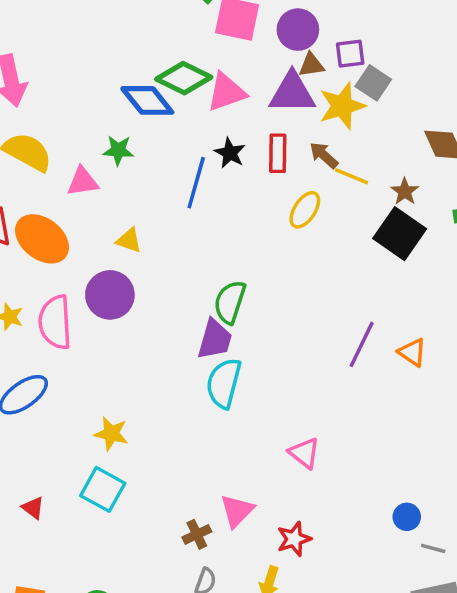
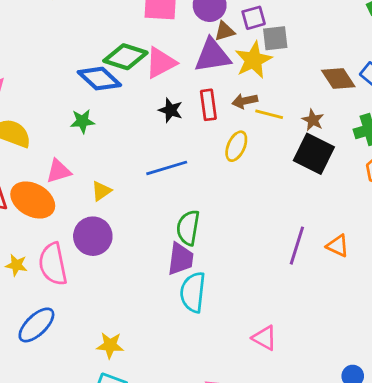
gray square: (373, 83) -> (275, 38), turned -32
brown arrow: (324, 155) -> (245, 101), turned -45
pink triangle: (83, 182) -> (59, 171), moved
blue line: (196, 183) -> (167, 168), moved, turned 66
yellow triangle: (129, 240) -> (101, 191), turned -45

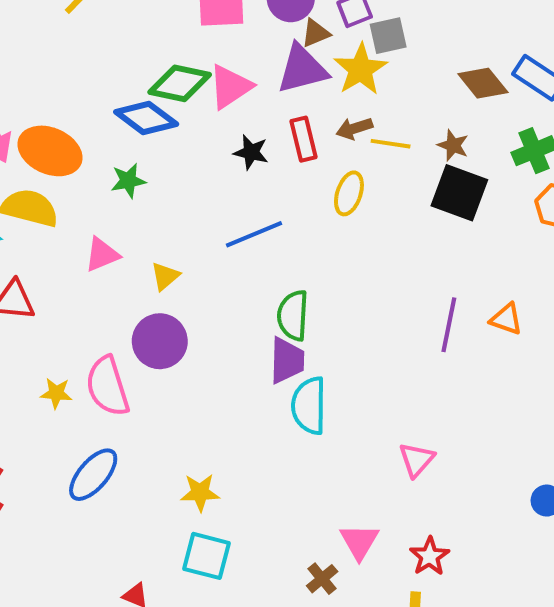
orange ellipse: (33, 200) -> (50, 151), moved
pink triangle: (264, 338) -> (417, 460), turned 48

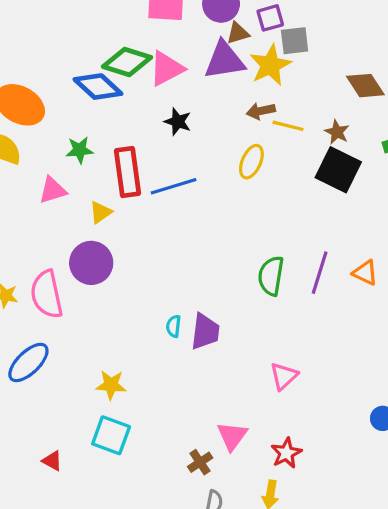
red rectangle: (304, 139) -> (128, 172), moved, size x1.4
green star: (128, 181) -> (80, 150), moved
green semicircle: (293, 315) -> (271, 276), moved
purple trapezoid: (287, 360) -> (205, 331), moved
cyan semicircle: (309, 406) -> (174, 326), moved, size x0.5

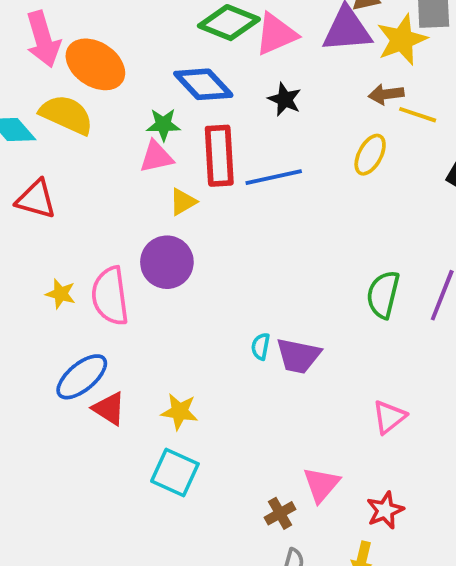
blue diamond: (98, 87) -> (203, 84), moved
pink triangle: (53, 190) -> (156, 157), moved
purple trapezoid: (205, 331) -> (298, 356), turned 90
red triangle: (52, 461) -> (109, 409), moved, size x1.4

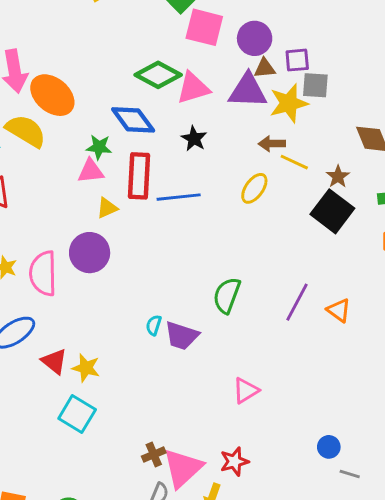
green semicircle: (383, 295) -> (227, 295), moved
red triangle: (109, 409) -> (54, 361), moved
pink triangle: (321, 485) -> (183, 468), moved, size x1.4

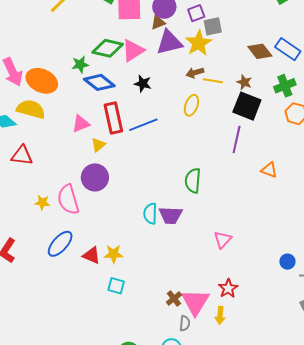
brown triangle: (265, 68) -> (158, 22), moved
green star: (99, 147) -> (80, 64), moved
purple line: (297, 302) -> (237, 139), moved
cyan semicircle: (154, 325) -> (150, 214), size x1.5
cyan square: (77, 414) -> (116, 286), size x0.7

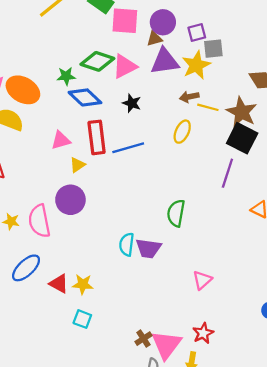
brown star: (244, 82) -> (242, 112), size x1.8

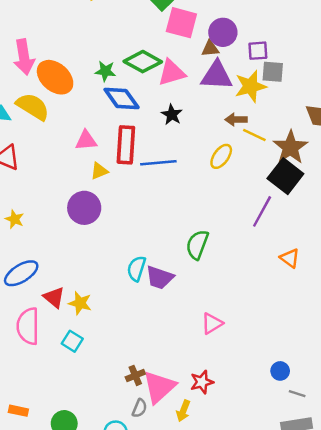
pink semicircle: (39, 221) -> (28, 326), moved

